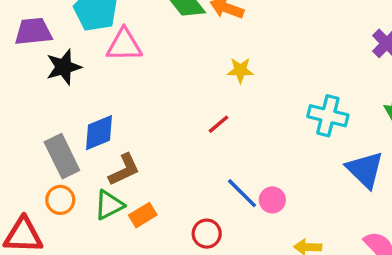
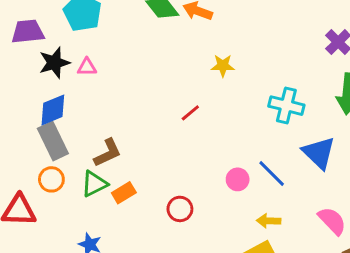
pink triangle: (124, 45) -> (87, 67), moved, size x0.6
yellow star: (240, 70) -> (223, 66), moved
blue diamond: (99, 133) -> (53, 110), moved
blue line: (242, 193) -> (272, 173), moved

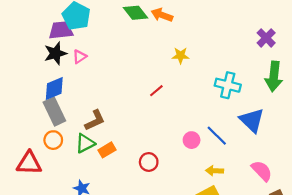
purple trapezoid: (28, 32) -> (61, 30), moved
pink triangle: (87, 67) -> (80, 57), turned -32

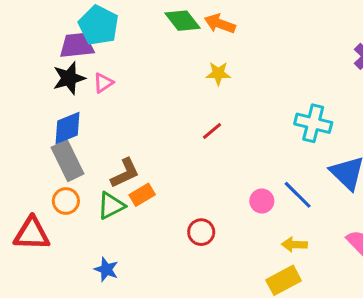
yellow star: (181, 56) -> (218, 73), moved
orange rectangle: (107, 150) -> (142, 195), moved

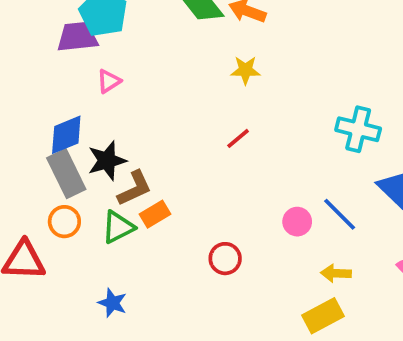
black star: (69, 78) -> (107, 161), moved

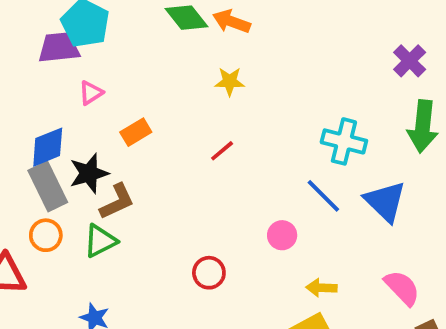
orange rectangle: (155, 214) -> (136, 132), moved
blue line: (340, 214) -> (323, 196), moved

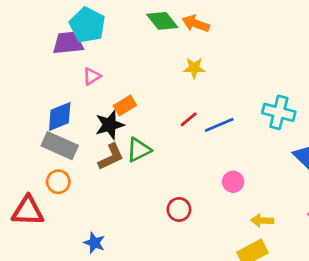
black star: (89, 173) -> (110, 125), moved
gray rectangle: (48, 186) -> (60, 146), turned -40
blue line: (323, 196) -> (219, 125), moved, turned -68
green triangle: (100, 241) -> (139, 150), moved

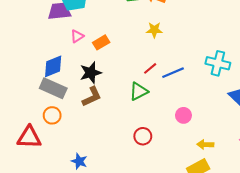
orange rectangle: (125, 105) -> (101, 42), moved
green triangle: (139, 150) -> (139, 91), moved

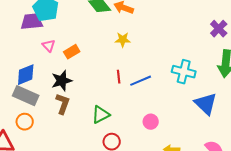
pink triangle: (77, 36) -> (49, 46), turned -40
red line: (150, 68) -> (119, 77), turned -56
green triangle: (139, 91) -> (101, 115), moved
brown L-shape: (92, 97) -> (63, 104), turned -45

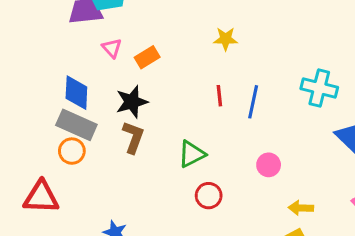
blue diamond: (26, 75) -> (76, 93), turned -65
blue line: (141, 81) -> (253, 102), turned -55
orange circle: (25, 122) -> (72, 151), moved

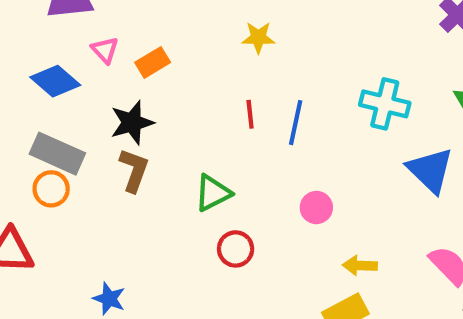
blue diamond: (76, 93) -> (55, 81), moved, turned -52

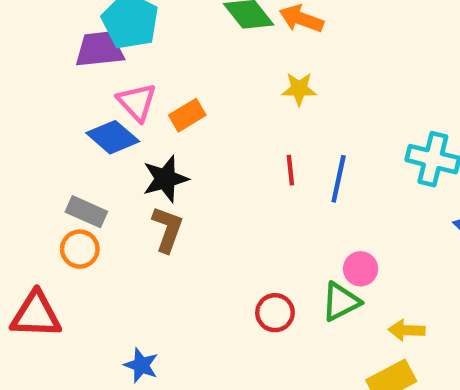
pink triangle: (105, 50) -> (137, 102), size x1.4
blue diamond: (55, 81) -> (113, 137), moved
gray rectangle: (57, 154) -> (86, 212), size x0.7
green triangle: (213, 193) -> (341, 302), moved

